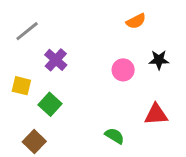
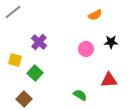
gray line: (27, 31) -> (13, 12), moved

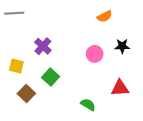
gray line: (13, 12) -> (14, 13), turned 36
green square: (35, 73) -> (51, 77), moved
brown square: (24, 99) -> (26, 94), moved

